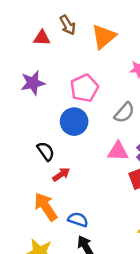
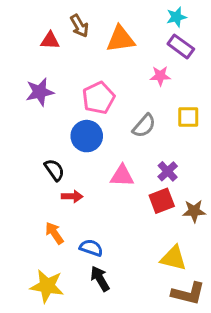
orange triangle: (104, 37) -> (121, 39), turned 32
pink triangle: (118, 151) -> (122, 176), moved
red arrow: (61, 174) -> (72, 196), turned 36
orange arrow: (46, 207) -> (54, 233), size x0.7

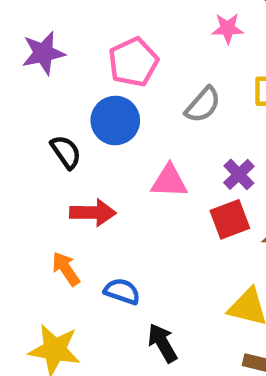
black semicircle: (54, 170) -> (66, 152), moved
red arrow: (72, 196) -> (93, 213), size x1.4
black arrow: (100, 279) -> (162, 343), moved

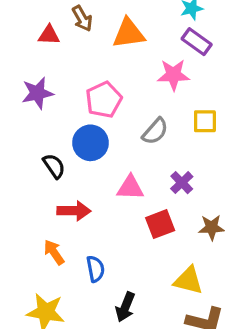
pink star: (228, 28) -> (173, 75), size x1.4
red square: (230, 219) -> (160, 224), moved
blue semicircle: (122, 291) -> (95, 269), turned 60
black arrow: (162, 343) -> (125, 307), turned -128

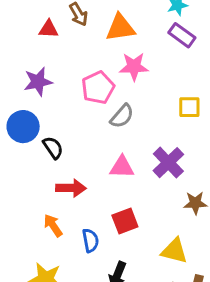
pink star: (173, 75) -> (134, 67), moved
gray semicircle: (155, 131) -> (122, 116), moved
blue circle: (90, 143) -> (23, 127), moved
purple cross: (182, 183) -> (168, 163), size x1.5
red square: (160, 224) -> (125, 221), moved

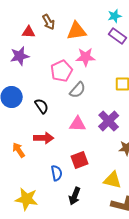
purple star: (38, 82) -> (20, 56), moved
black semicircle: (53, 148) -> (42, 106), moved
orange arrow: (53, 225) -> (19, 150), moved

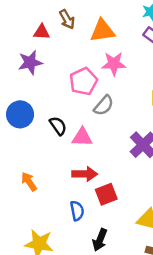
pink triangle: (78, 124) -> (82, 137), moved
red arrow: (44, 138) -> (85, 174), moved

